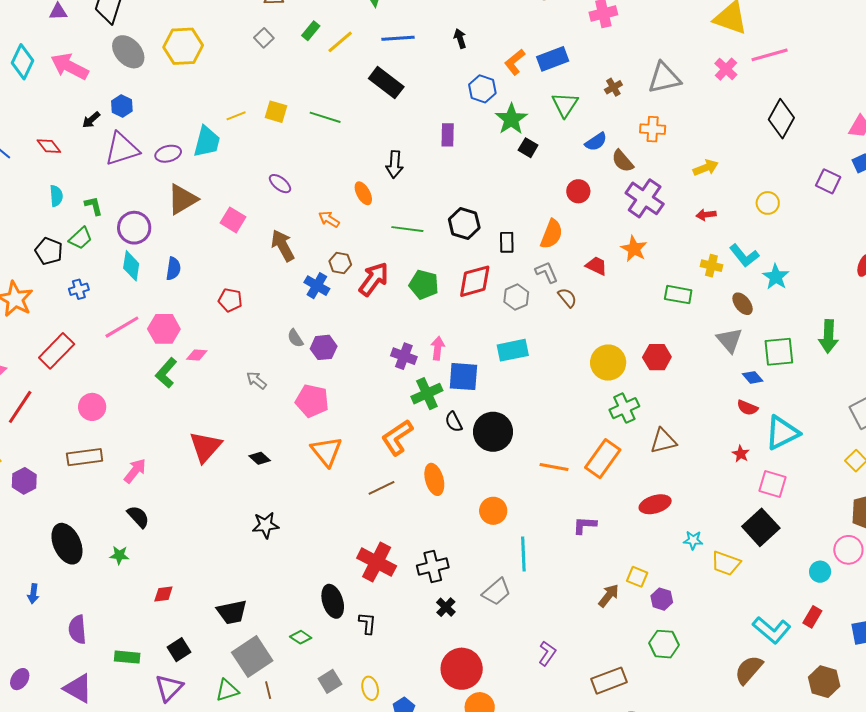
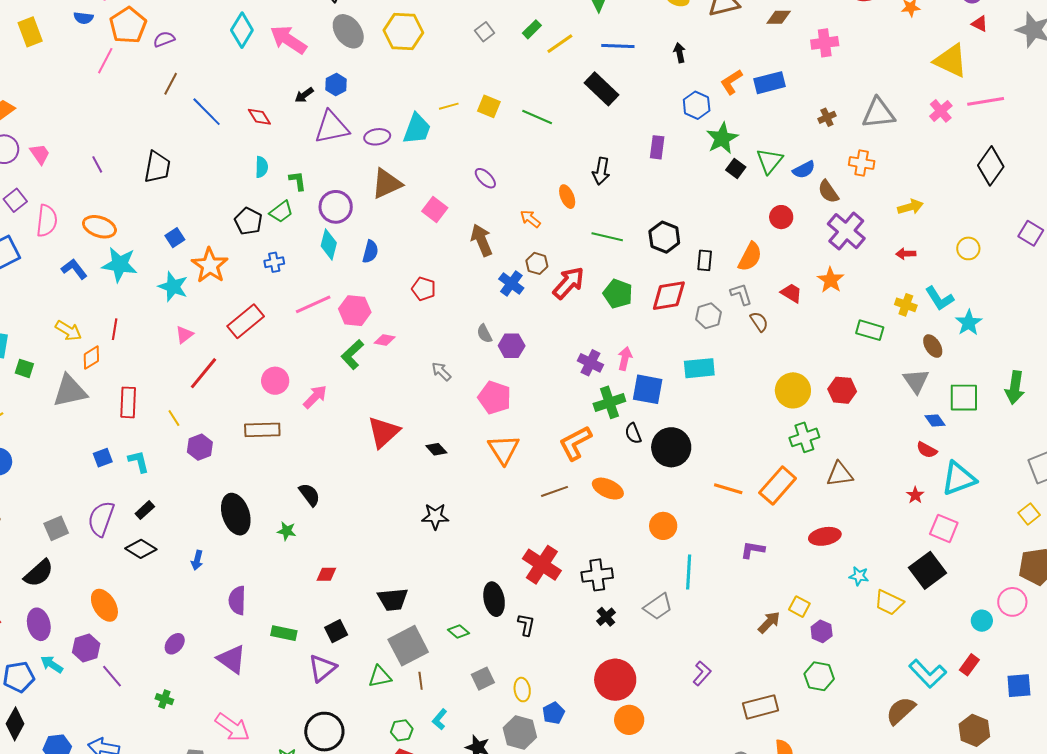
green triangle: (565, 105) -> (769, 161), moved
pink arrow: (135, 471) -> (315, 397), moved
orange ellipse: (434, 479) -> (608, 489), turned -56

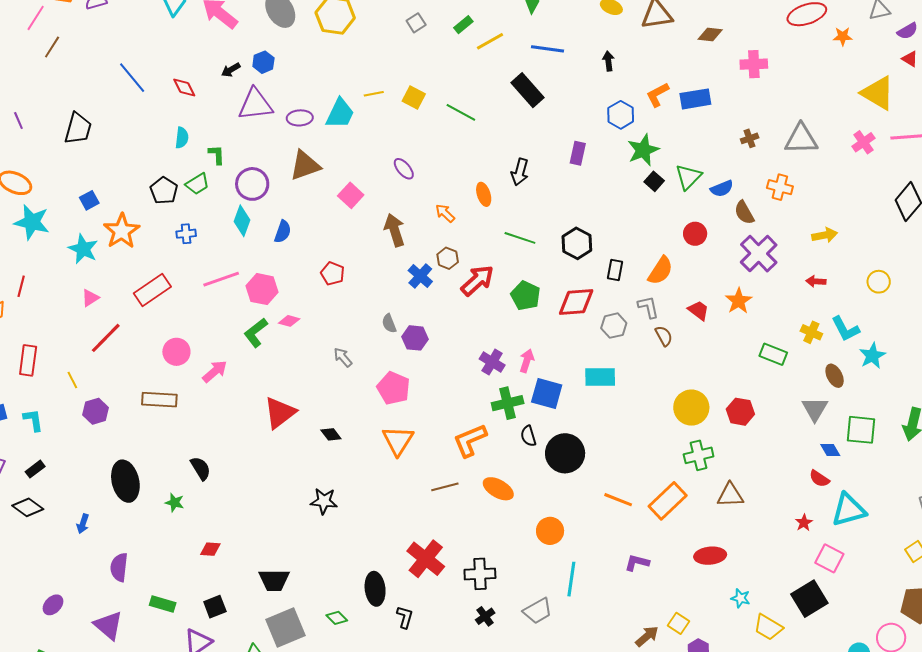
brown line: (171, 84) -> (52, 47), moved

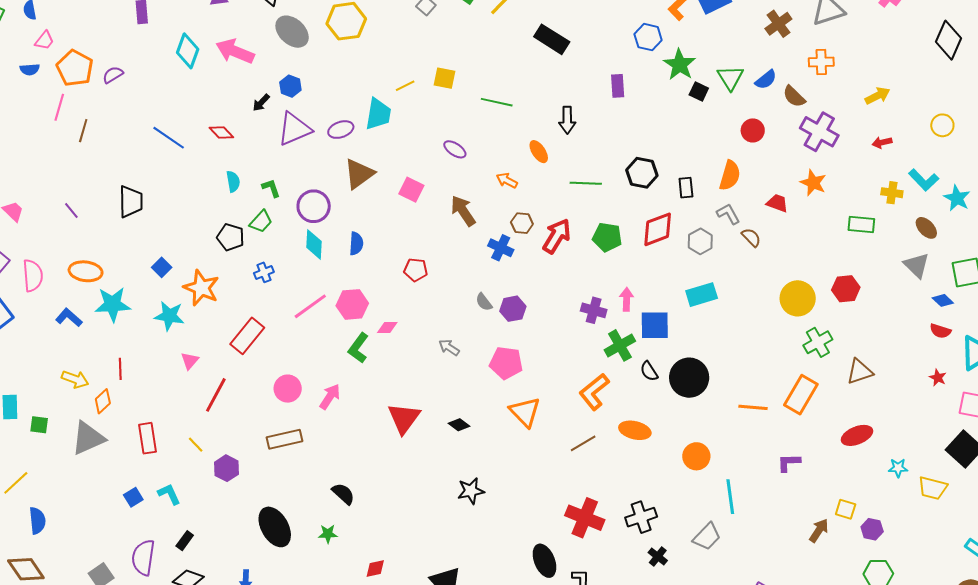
green line: (461, 112) -> (497, 102), moved
brown cross: (750, 138) -> (778, 24), size x1.5

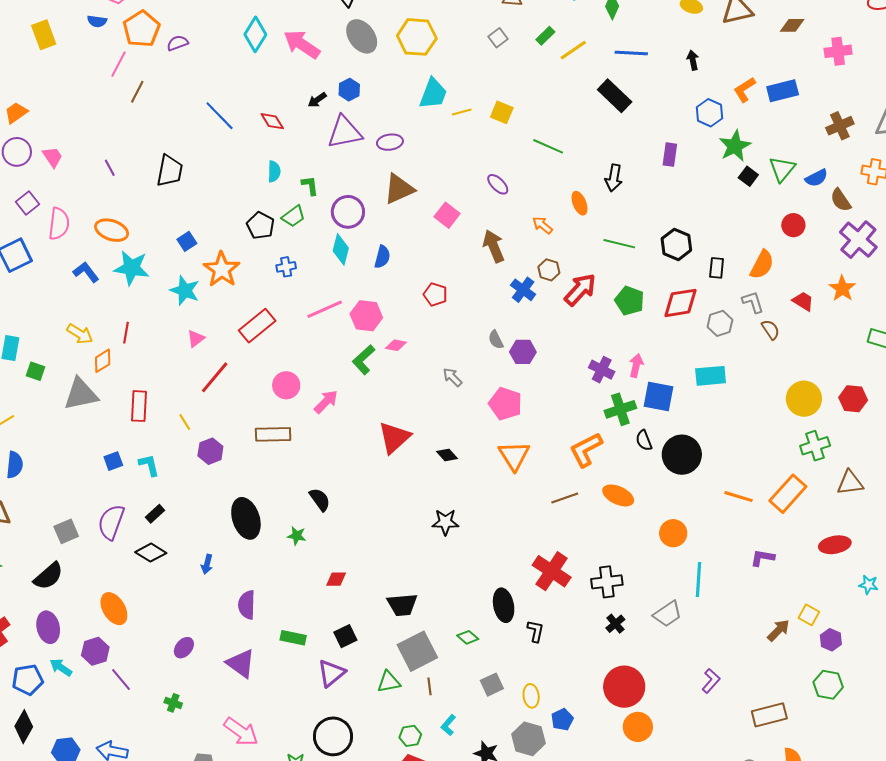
cyan trapezoid: (378, 114) -> (433, 94), moved

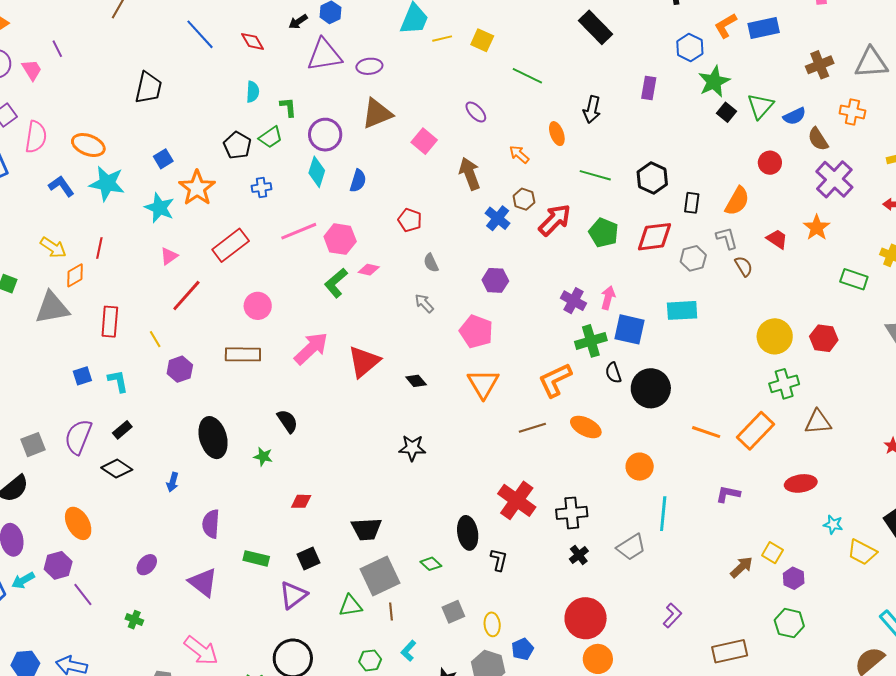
purple line: (110, 168) -> (57, 49), moved
gray semicircle: (496, 340) -> (431, 263), moved
pink arrow: (326, 402) -> (311, 348), moved, size x1.4
cyan arrow: (61, 667) -> (23, 580), turned -65

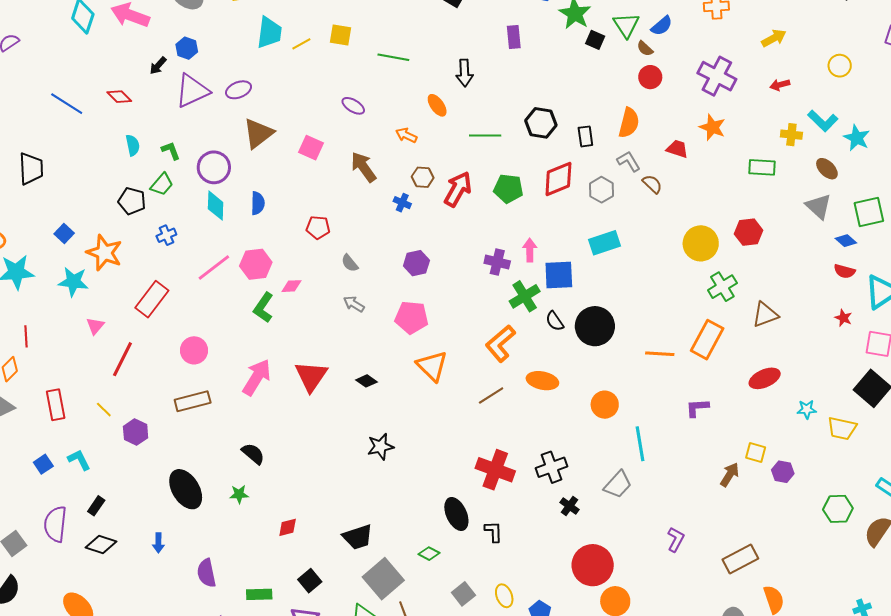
brown semicircle: (818, 139) -> (645, 49), moved, size x0.7
blue cross: (498, 218) -> (402, 203), size x0.7
green hexagon: (789, 623) -> (838, 509), moved

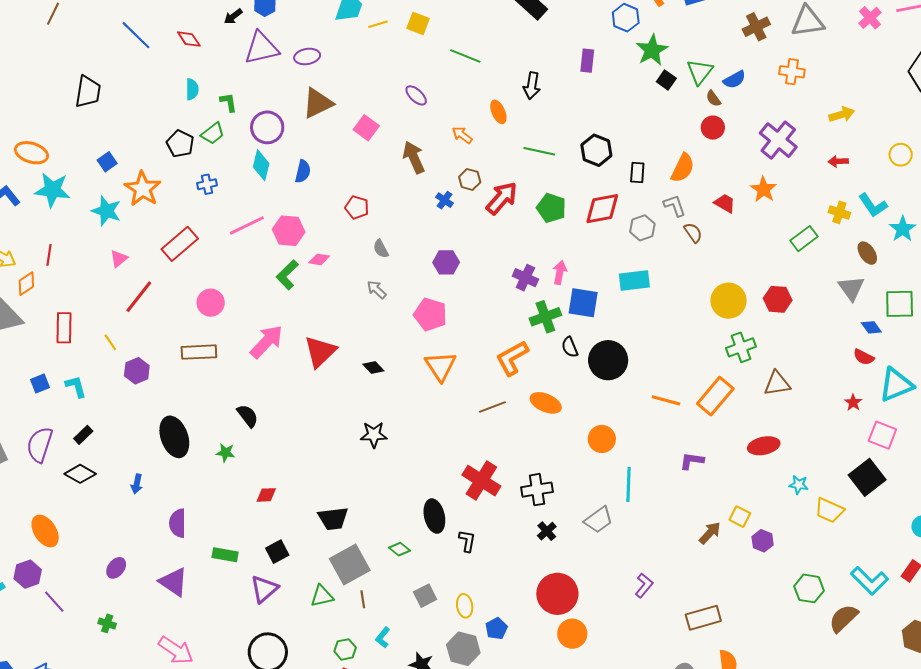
green rectangle: (762, 167) -> (804, 239), turned -52

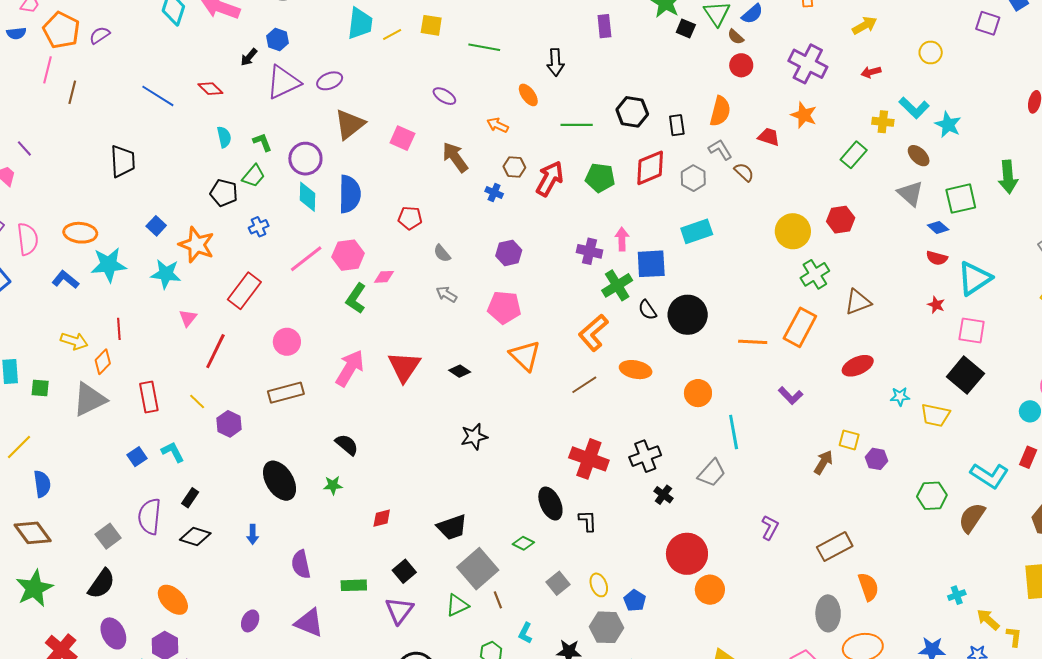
blue semicircle: (303, 171) -> (350, 194), size x1.6
purple L-shape: (692, 461) -> (791, 396), turned -130

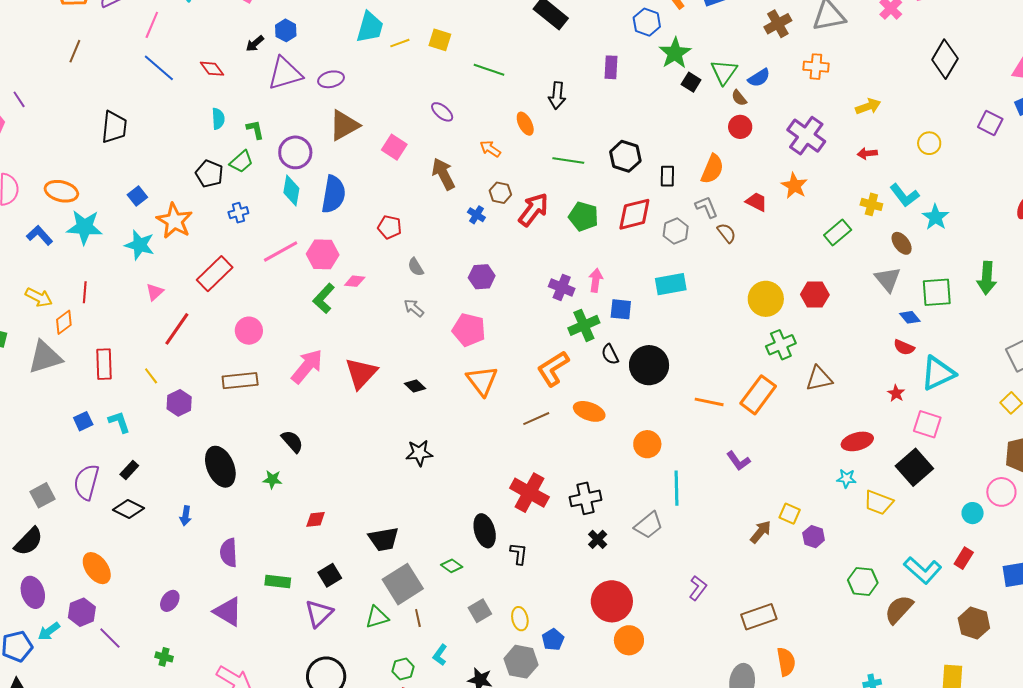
pink line: (47, 70) -> (152, 25), moved
blue square: (651, 264) -> (621, 309), size x0.7
red ellipse: (858, 366) -> (857, 441), moved

